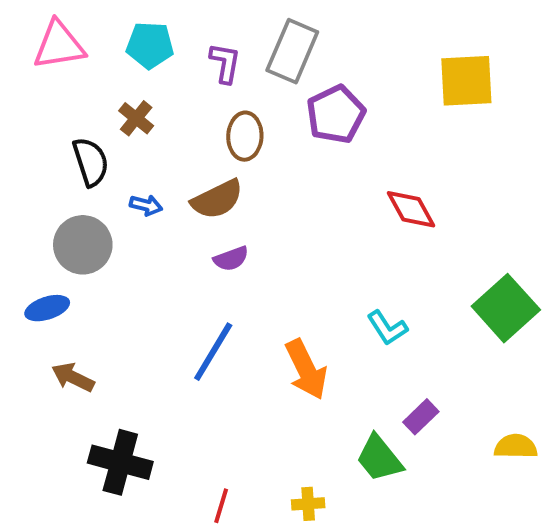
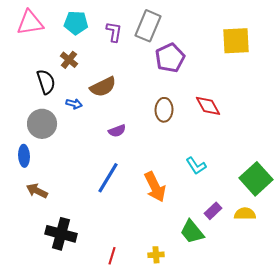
brown ellipse: (245, 136) -> (164, 110), moved
brown semicircle: (217, 199) -> (103, 87), moved
blue ellipse: (47, 308) -> (24, 156), turned -75
green square: (506, 308) -> (256, 179), moved
yellow semicircle: (516, 446) -> (245, 214), moved

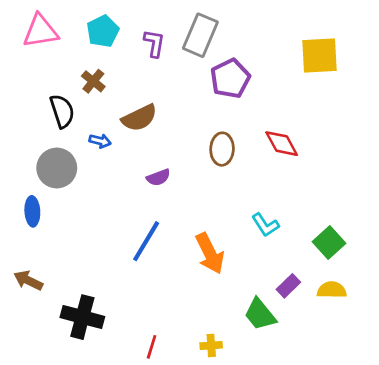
cyan pentagon: (76, 23) -> (103, 31), turned -30
green square: (256, 179) -> (329, 243), moved, size x0.7
brown arrow: (37, 191) -> (28, 280), moved

